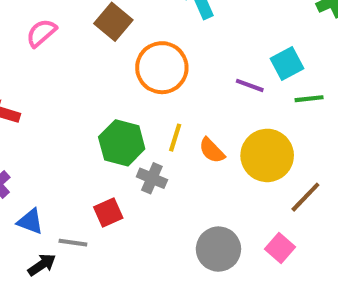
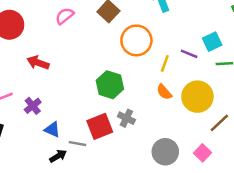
yellow line: (175, 138) -> (165, 63), moved
gray cross: (152, 178) -> (126, 118), moved
red square: (108, 212) -> (100, 126), size x1.5

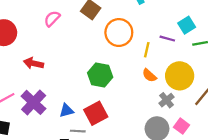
purple cross: (33, 106) -> (34, 102), size x1.6
gray cross: (126, 118) -> (166, 100), moved, turned 32
blue triangle: (52, 130) -> (66, 111), moved, turned -32
pink square: (203, 153) -> (181, 126), moved

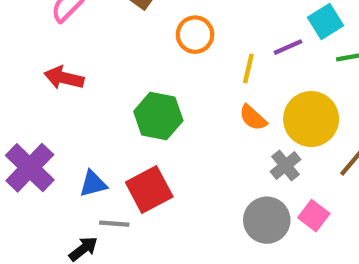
orange circle: (119, 33) -> (195, 35), size x0.7
purple line: (167, 39) -> (288, 47), turned -40
red arrow: (33, 63) -> (64, 78), moved

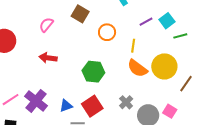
purple line: (288, 47) -> (146, 22), moved
orange semicircle: (253, 118) -> (137, 68), size x1.5
gray cross: (286, 165) -> (126, 102), moved

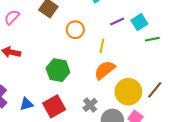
yellow circle: (164, 66) -> (128, 92), moved
orange semicircle: (137, 68) -> (105, 70), turned 100

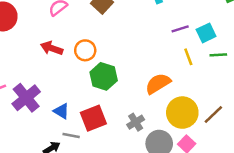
orange circle: (75, 30) -> (85, 50), moved
yellow line: (102, 46) -> (188, 57), moved, turned -40
blue triangle: (26, 104) -> (61, 111), turned 40

